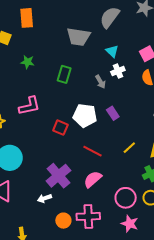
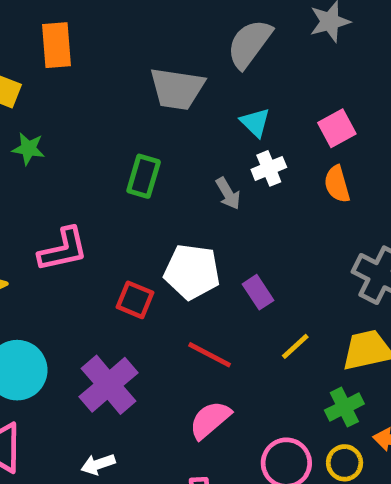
green star: (28, 62) -> (28, 149), moved
purple rectangle: (113, 113) -> (258, 292), moved
purple cross: (58, 176) -> (109, 385), moved

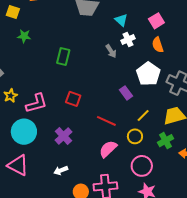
green rectangle: (144, 176) -> (63, 57), moved
pink L-shape: (63, 250) -> (36, 103), moved
white pentagon: (192, 272) -> (148, 74), moved, turned 30
purple cross: (109, 385) -> (64, 136), size x0.7
yellow circle: (345, 463) -> (135, 136), moved

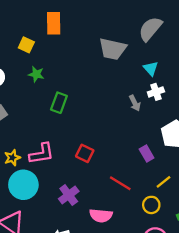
green rectangle: (63, 57) -> (59, 103), moved
yellow star: (11, 96) -> (12, 158), moved
pink semicircle: (108, 149) -> (101, 216), moved, turned -138

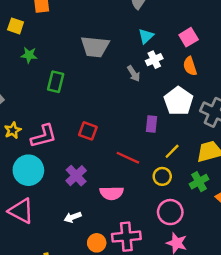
gray trapezoid: (113, 49) -> (95, 47), moved
cyan triangle: (151, 68) -> (146, 36), turned 35
purple rectangle: (147, 154) -> (151, 124), turned 42
yellow star: (12, 158) -> (13, 130), moved

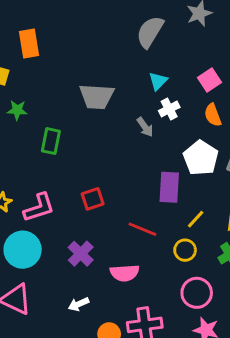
purple rectangle: (151, 124) -> (169, 187), size x1.5
red square: (88, 131) -> (93, 199), turned -36

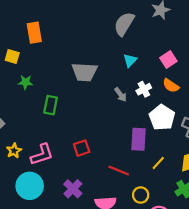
white cross: (169, 109) -> (144, 89), moved
orange semicircle: (213, 115) -> (171, 86), turned -35
yellow circle: (185, 250) -> (141, 195), moved

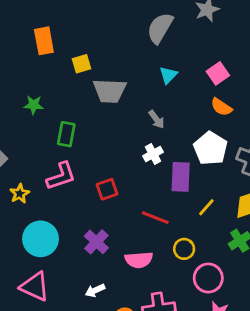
yellow square: (12, 57) -> (81, 64), moved, turned -32
white cross: (144, 89) -> (153, 154), moved
pink L-shape: (42, 155) -> (61, 176), moved

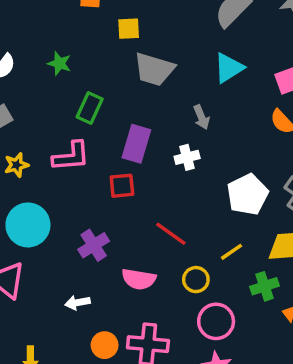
cyan triangle: (168, 75) -> (229, 68), size x1.4
white pentagon: (210, 148) -> (248, 195), moved
purple rectangle: (181, 177) -> (136, 144), moved
yellow line: (206, 207) -> (232, 252), moved

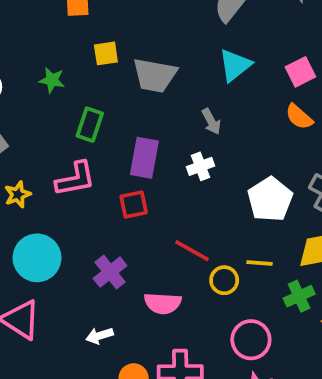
yellow square: (129, 29) -> (106, 53), moved
yellow line: (232, 252) -> (259, 263), turned 45
yellow circle: (196, 280) -> (224, 280), moved

